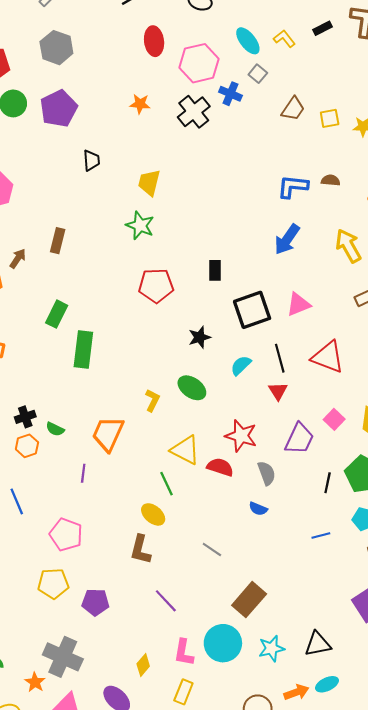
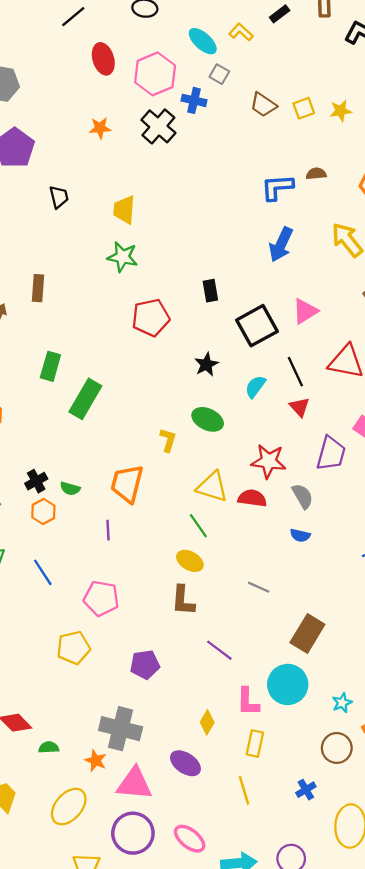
brown trapezoid: (293, 109) -> (263, 105), turned 100
green rectangle: (83, 349) -> (85, 399), turned 33
yellow pentagon: (53, 584) -> (73, 648), moved
cyan star: (271, 648) -> (342, 703), moved, size x0.7

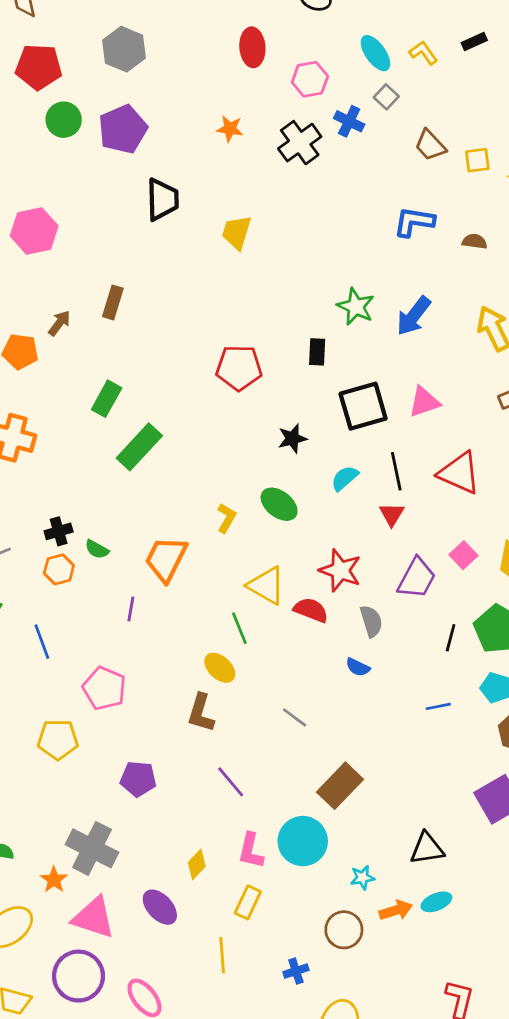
pink hexagon: (155, 74) -> (310, 79), size x0.7
blue L-shape: (277, 187) -> (414, 222), moved
black trapezoid: (59, 197) -> (162, 199), size x1.5
green star: (123, 257) -> (356, 307), moved

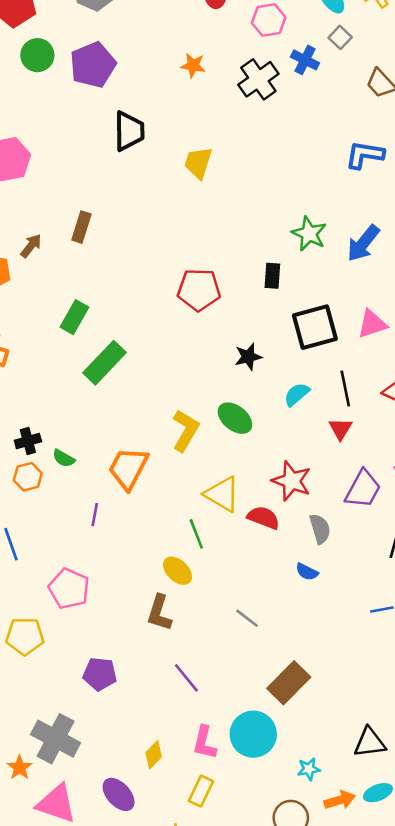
yellow L-shape: (227, 518) -> (185, 430), size x1.5

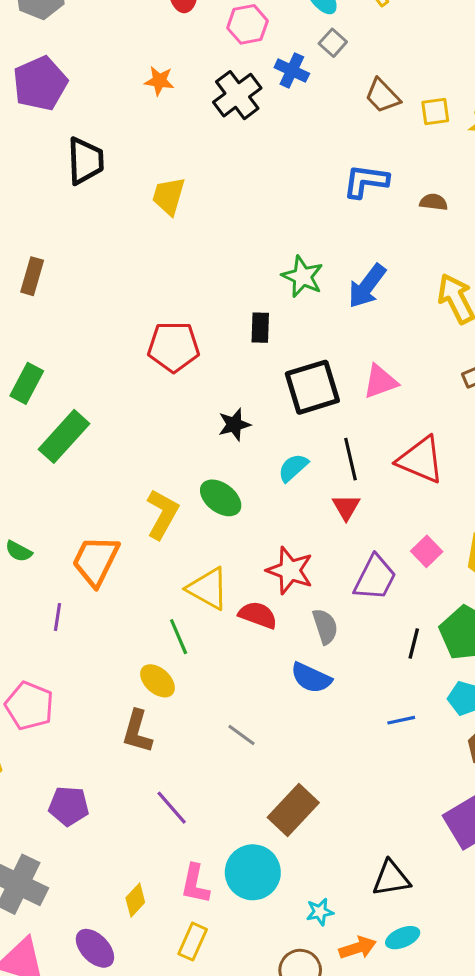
blue semicircle: (307, 572) -> (311, 678), size x1.5

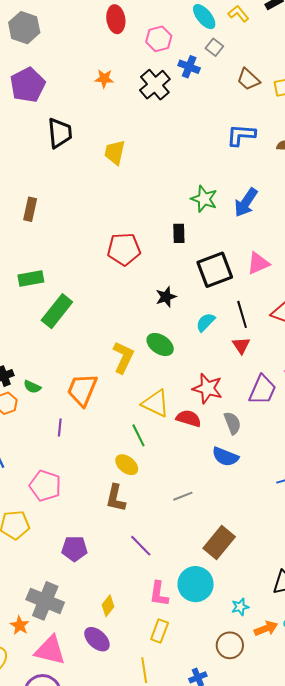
green rectangle: (27, 383) -> (31, 278), turned 55
gray line: (242, 735) -> (183, 496), turned -54
yellow diamond: (135, 900) -> (108, 606), moved

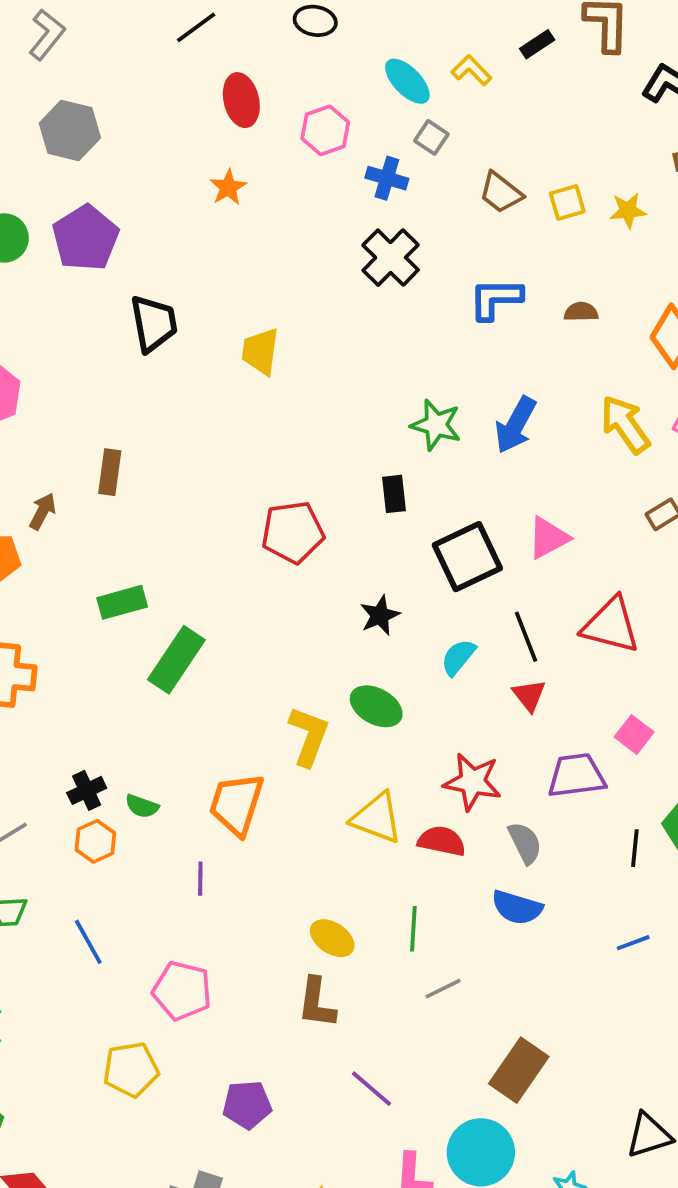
orange star: (104, 79) -> (228, 187), moved, turned -30
black cross: (155, 85) -> (391, 258), moved
purple trapezoid: (262, 390) -> (576, 776), turned -116
green line: (138, 435) -> (413, 929), moved, turned 35

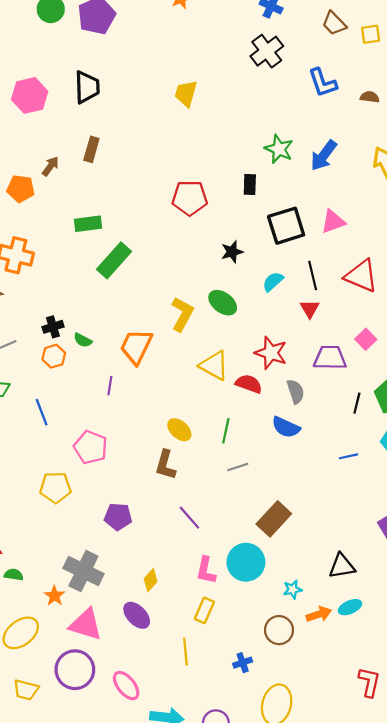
blue L-shape: (496, 299) -> (323, 83), turned -116
black trapezoid: (154, 323) -> (87, 87), moved

